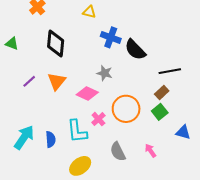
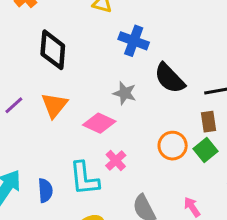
black semicircle: (135, 50) -> (170, 78), moved
brown rectangle: (162, 92) -> (209, 122), turned -56
orange circle: (126, 109) -> (173, 146), moved, size x0.7

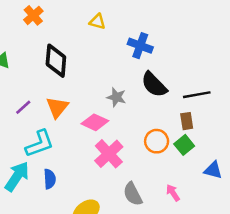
blue cross: (134, 41) -> (140, 46), moved
pink cross: (116, 161) -> (109, 154), size x1.6
cyan L-shape: (84, 179) -> (40, 144), moved, turned -104

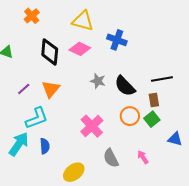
yellow triangle: (97, 22) -> (83, 21), size x1.6
black semicircle: (154, 85) -> (125, 86), moved
pink diamond: (95, 122) -> (80, 49), moved

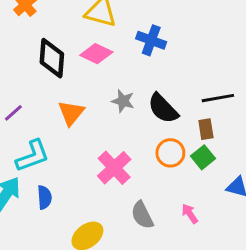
orange triangle: (51, 89) -> (71, 113), moved

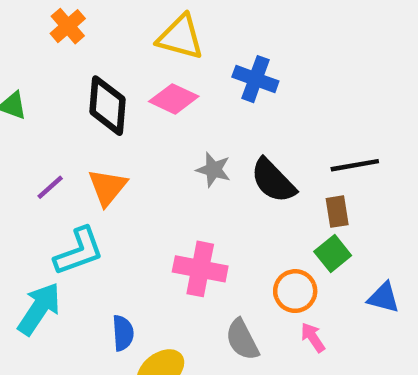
orange triangle: (71, 113) -> (107, 187), moved
orange circle: (170, 153) -> (295, 291), moved
pink cross: (114, 168) -> (200, 269), turned -36
blue semicircle: (44, 197) -> (123, 333), moved

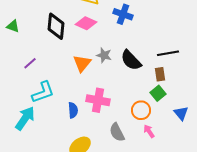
orange triangle: (107, 187) -> (82, 63), moved
blue triangle: (383, 298) -> (181, 113), turned 35
blue semicircle: (123, 333) -> (73, 110), moved

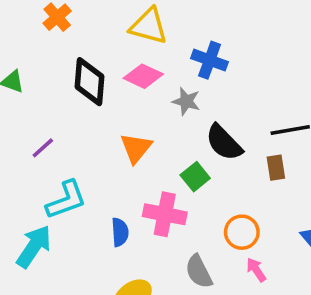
gray star: (104, 55) -> (186, 101), moved
green square: (158, 93) -> (195, 177), moved

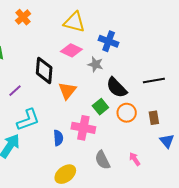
black diamond: (89, 82) -> (44, 70), moved
brown rectangle: (276, 168) -> (154, 118), moved
orange circle: (242, 232) -> (127, 113), moved

